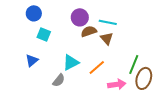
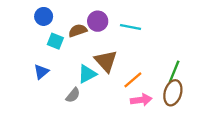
brown semicircle: (89, 31) -> (78, 31), moved
brown triangle: (107, 38) -> (106, 61), moved, size x1.5
green line: (134, 64) -> (174, 72), moved
orange line: (97, 67) -> (133, 80), moved

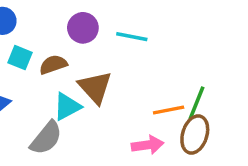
brown semicircle: (78, 31) -> (53, 65), moved
orange line: (133, 80) -> (169, 110), moved, turned 30
gray semicircle: (73, 95) -> (46, 138), size x1.5

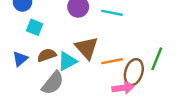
brown semicircle: (53, 65) -> (47, 55), moved
orange line: (169, 110) -> (112, 61), moved
brown ellipse: (195, 134) -> (134, 72), moved

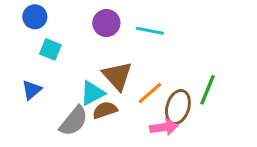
brown semicircle: (47, 55) -> (105, 110), moved
orange line: (112, 61) -> (150, 93), turned -30

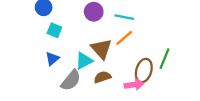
blue triangle: (32, 90) -> (52, 59), moved
orange line: (150, 93) -> (124, 38), moved
brown semicircle: (105, 110) -> (102, 77), moved

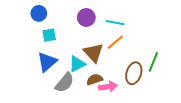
cyan square: (54, 30) -> (49, 35), turned -32
blue triangle: (52, 59) -> (47, 62), size x1.5
pink arrow: (134, 85) -> (108, 87), moved

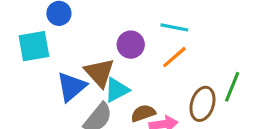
purple circle: (86, 17) -> (131, 45), moved
cyan square: (49, 35) -> (34, 46), moved, size x1.5
brown triangle: (94, 53) -> (100, 73), moved

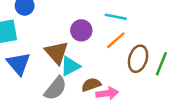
blue triangle: (71, 87) -> (18, 64), moved, turned -30
brown ellipse: (202, 104) -> (138, 59), moved

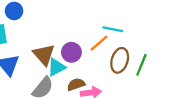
cyan line: (116, 17) -> (113, 29), moved
purple circle: (81, 30) -> (71, 52), moved

